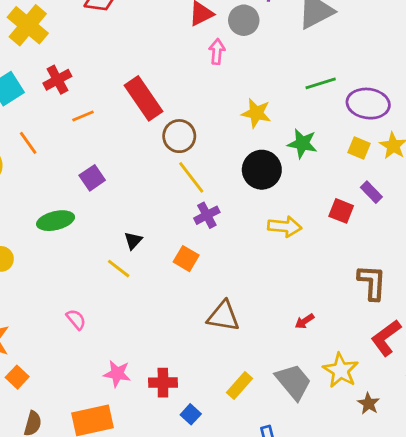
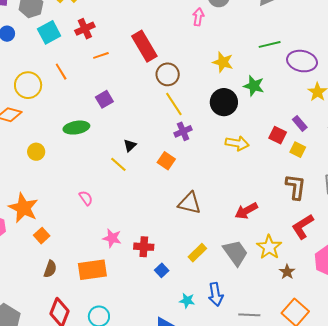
yellow square: (359, 148) -> (298, 150), moved
red arrow: (305, 321) -> (246, 211), size x1.6

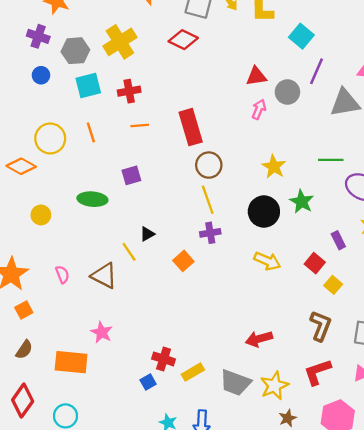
purple rectangle: (300, 123) -> (338, 240), moved
pink semicircle: (86, 198) -> (62, 274), moved
brown triangle: (190, 203) -> (104, 276), moved
red cross: (144, 247) -> (164, 359), moved
gray trapezoid: (235, 253) -> (235, 383), turned 132

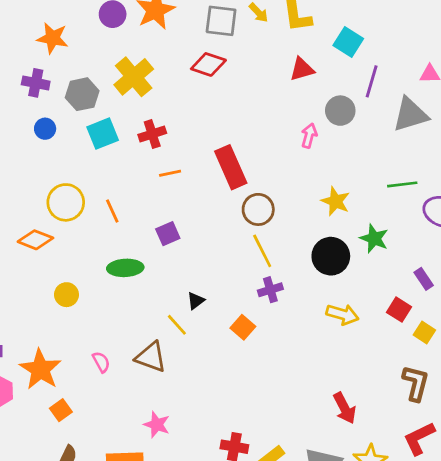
red triangle: (256, 76) -> (302, 69), moved
orange line: (91, 132) -> (112, 211), moved
red arrow: (259, 339) -> (345, 408), turned -95

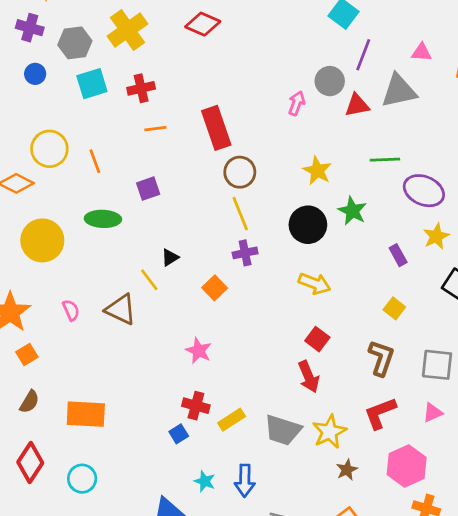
red triangle: (302, 69) -> (357, 105), moved
yellow circle: (66, 295) -> (42, 240), size x1.8
red square: (399, 310) -> (317, 339), moved
pink star: (157, 425) -> (199, 351), moved

